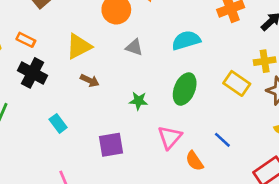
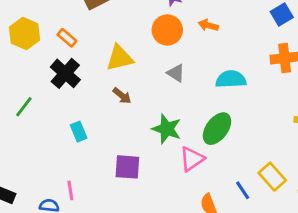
yellow rectangle: (237, 83) -> (272, 177), moved
green star: (138, 101) -> (167, 129), size x1.5
pink triangle: (170, 137) -> (192, 159), moved

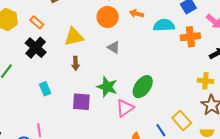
cyan semicircle: (231, 79) -> (164, 25), moved
brown arrow: (122, 96) -> (76, 63), turned 48
purple square: (127, 167) -> (81, 102), moved

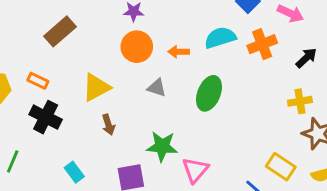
orange arrow: (137, 14) -> (179, 52), moved
green ellipse: (143, 87) -> (209, 93), moved

